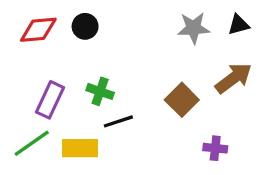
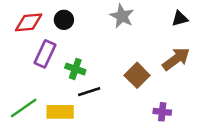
gray star: (194, 28) -> (122, 16), moved, turned 30
purple rectangle: (50, 100) -> (45, 54), moved

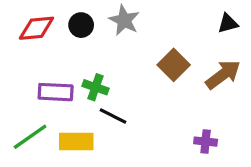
gray star: (122, 16) -> (124, 20), moved
purple rectangle: (45, 54) -> (56, 92), moved, turned 68
brown square: (137, 75) -> (174, 65), moved
black line: (89, 92) -> (113, 116), turned 45

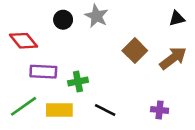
red diamond: (36, 28) -> (24, 41), moved, turned 56
green cross: (95, 87) -> (78, 82), moved, turned -30
black line: (113, 116) -> (105, 110), moved

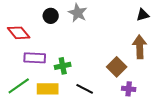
brown square: (135, 51) -> (117, 67), moved
brown arrow: (173, 58) -> (140, 47), turned -55

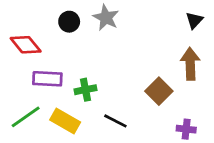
black triangle: (143, 15) -> (194, 20), turned -32
yellow rectangle: (48, 89) -> (65, 121), turned 30
purple cross: (129, 89) -> (186, 129), moved

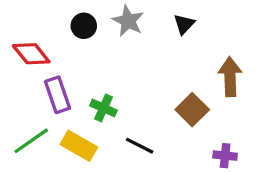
black triangle: (194, 20) -> (184, 24), moved
purple rectangle: (47, 79) -> (57, 95), turned 68
green cross: (85, 90) -> (103, 108), turned 35

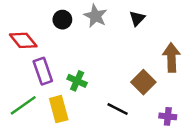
yellow rectangle: (79, 146) -> (59, 109), turned 45
black line: (140, 146) -> (118, 109), moved

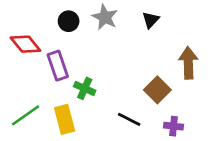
purple rectangle: (43, 71) -> (58, 66), moved
purple cross: (168, 116) -> (174, 126), moved

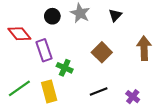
brown square: (157, 90) -> (102, 52), moved
black line: (129, 119) -> (99, 91), turned -48
purple cross: (174, 126) -> (133, 97), turned 32

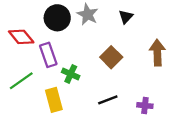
black circle: (52, 16) -> (57, 18), size x1.5
green line: (19, 88) -> (21, 81), moved
purple cross: (133, 97) -> (145, 106), turned -32

